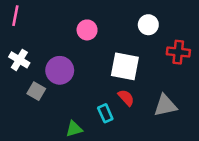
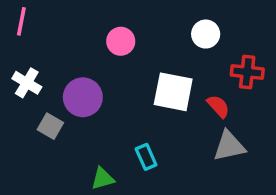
red semicircle: (126, 98) -> (218, 106), moved

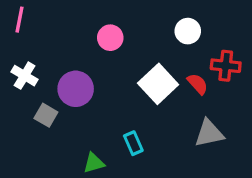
white square: (173, 92) -> (158, 84), turned 36
red semicircle: (218, 106) -> (198, 84), moved

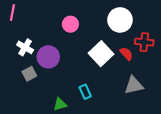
white circle: (188, 31) -> (120, 20), size x1.5
white cross: (25, 76) -> (25, 47), moved
gray square: (46, 115) -> (29, 74), turned 32

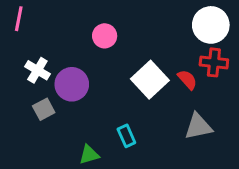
white circle: (120, 20) -> (211, 25), moved

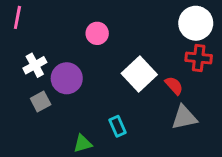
white cross: (37, 70) -> (35, 65), turned 30
red semicircle: (187, 80) -> (174, 86), moved

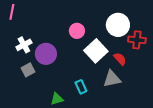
white circle: (196, 23) -> (118, 25), moved
pink circle: (97, 33) -> (77, 31), moved
gray triangle: (184, 117) -> (112, 79), moved

